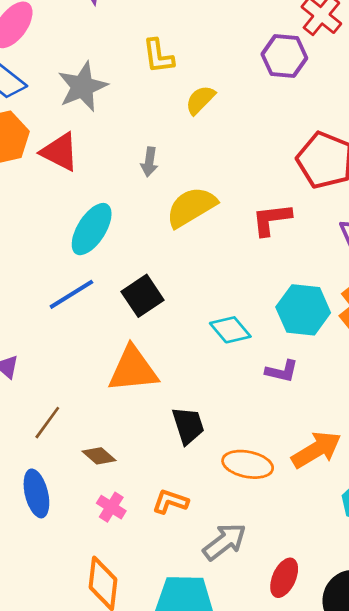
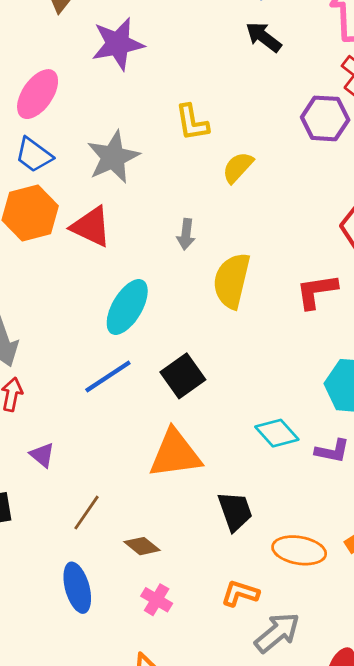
yellow semicircle: (191, 207) -> (232, 281), turned -44
cyan diamond: (230, 330) -> (277, 433), moved
orange L-shape: (170, 502) -> (240, 593), moved

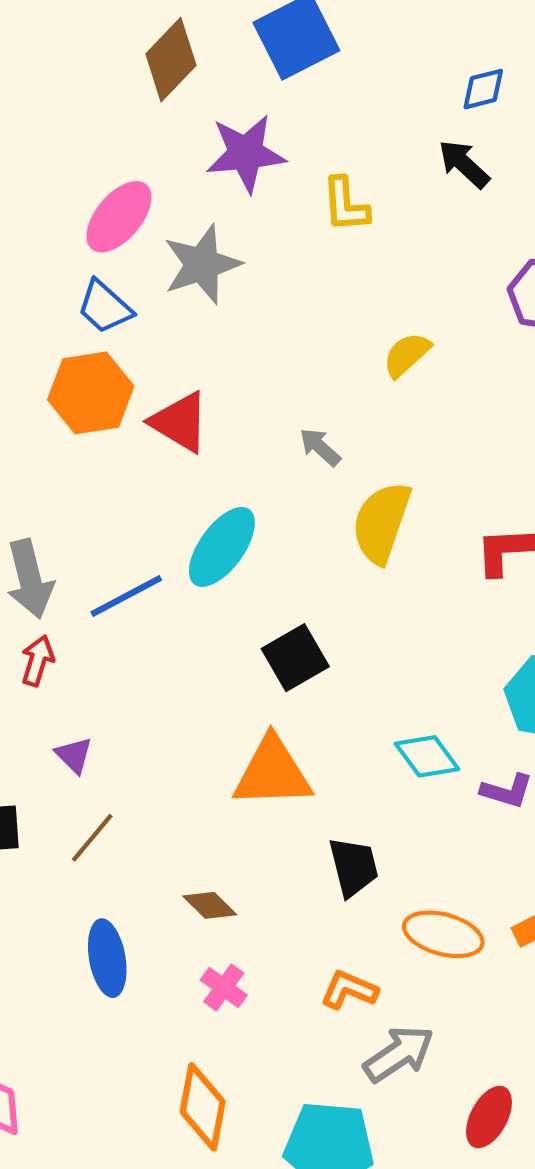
yellow L-shape: (192, 122) -> (345, 205), moved
gray star: (113, 157) -> (202, 264), moved
gray arrow: (186, 234) -> (320, 447), turned 120
blue line: (108, 377) -> (126, 596), moved
brown line: (87, 513) -> (92, 838), moved

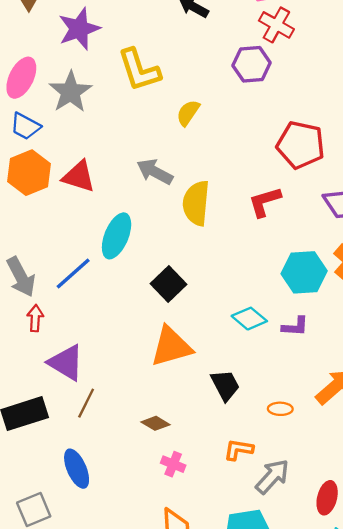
yellow L-shape: (345, 205) -> (139, 70), moved, size x1.5
gray arrow: (320, 447) -> (155, 172), size x1.5
purple triangle: (74, 755) -> (66, 363), size x1.8
orange ellipse: (443, 934) -> (280, 409), size x0.6
blue ellipse: (107, 958) -> (77, 469), moved

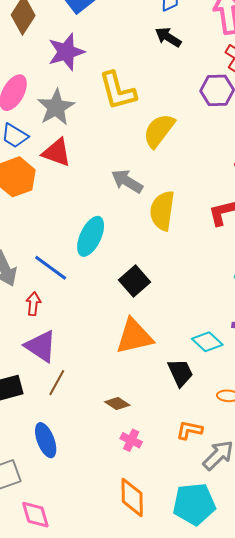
yellow semicircle: (188, 113) -> (159, 131), size x1.5
red triangle: (79, 176) -> (57, 152), moved
blue line: (73, 273) -> (51, 268), turned 75
red arrow: (35, 318) -> (33, 304), moved
cyan diamond: (249, 319) -> (207, 342), moved

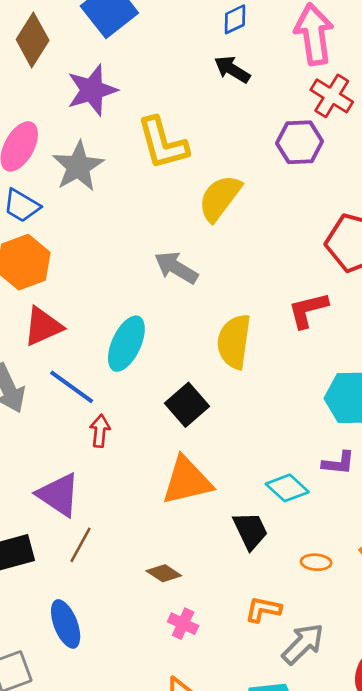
red triangle: (57, 152) -> (43, 326), moved, turned -44
yellow semicircle: (162, 211) -> (234, 342), moved
red arrow: (33, 304) -> (100, 431), moved

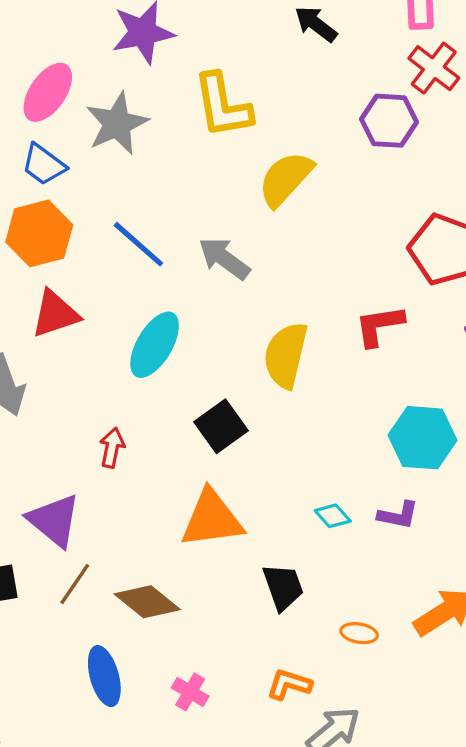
blue line: (72, 387) -> (138, 244), moved
cyan diamond: (287, 488) -> (333, 516), moved, size x0.7
brown diamond: (164, 573) -> (147, 602), moved, size x1.5
blue ellipse: (66, 624) -> (104, 676), moved

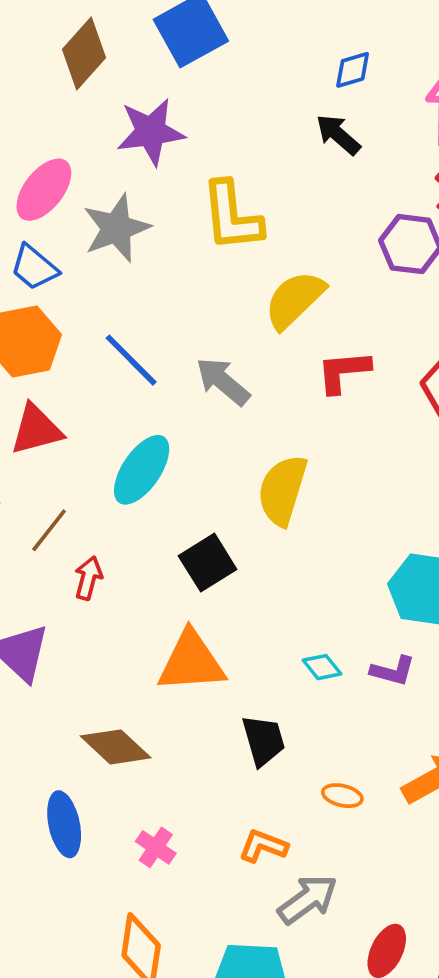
red L-shape: (379, 326) -> (343, 372), moved
brown line: (75, 584) -> (49, 530), moved

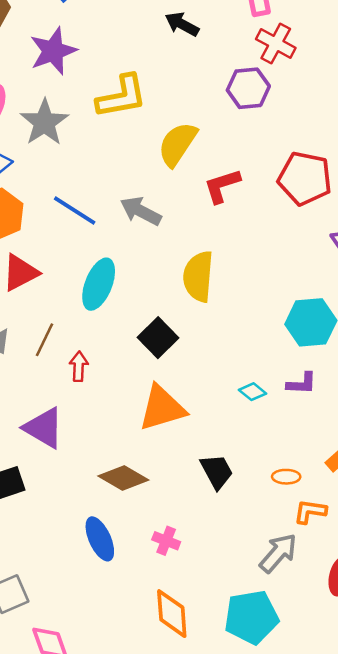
yellow L-shape: (232, 216) -> (122, 96), turned -82
black trapezoid: (263, 740) -> (217, 471), moved
orange L-shape: (263, 846) -> (310, 511), moved

